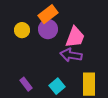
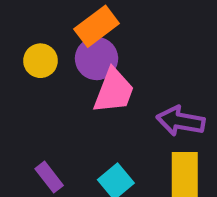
pink trapezoid: (75, 37) -> (114, 91), moved
purple arrow: (71, 55) -> (181, 121), moved

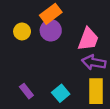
pink trapezoid: (114, 91) -> (88, 39), moved

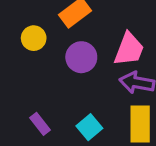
purple circle: (51, 30) -> (81, 57), moved

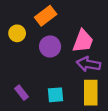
cyan square: (89, 127) -> (56, 95), turned 35

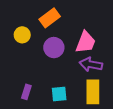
purple rectangle: (21, 93) -> (26, 92), turned 56

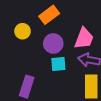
purple rectangle: (26, 92) -> (27, 87), size x1.5
cyan square: (59, 94) -> (58, 64), moved

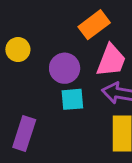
orange rectangle: (49, 15) -> (94, 25), moved

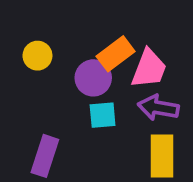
orange rectangle: (94, 25) -> (116, 54), moved

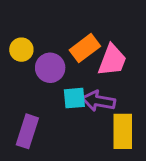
purple circle: (93, 78) -> (50, 68), moved
purple arrow: (158, 108) -> (99, 101), moved

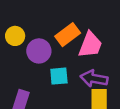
purple arrow: (99, 101) -> (94, 79), moved

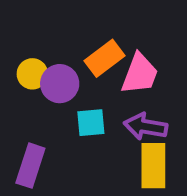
yellow circle: (15, 36) -> (32, 74), moved

